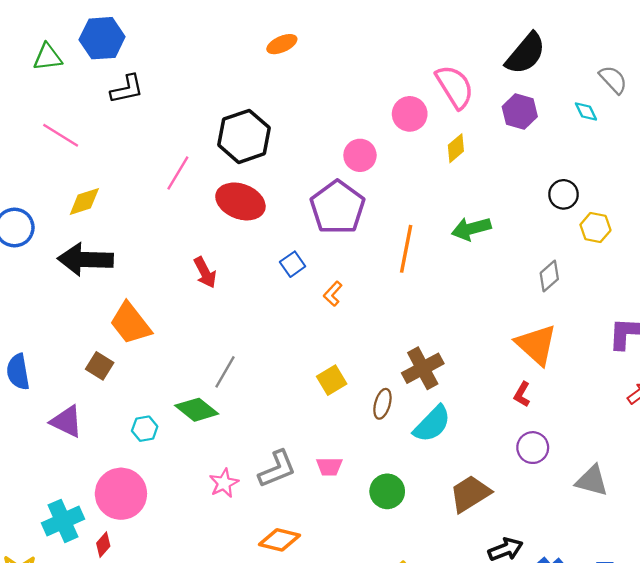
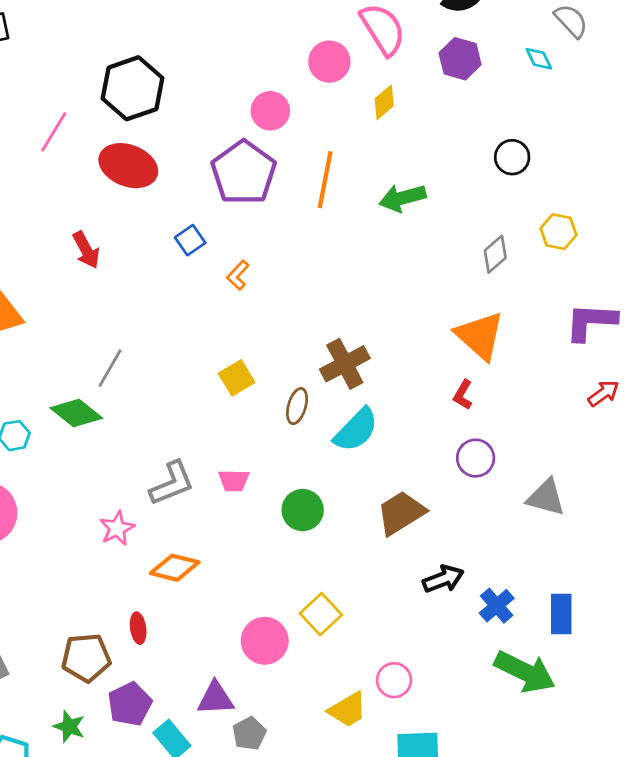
yellow hexagon: (595, 228) -> (559, 232), moved
orange line: (406, 249) -> (325, 180), moved
pink star: (224, 483) -> (117, 528), moved

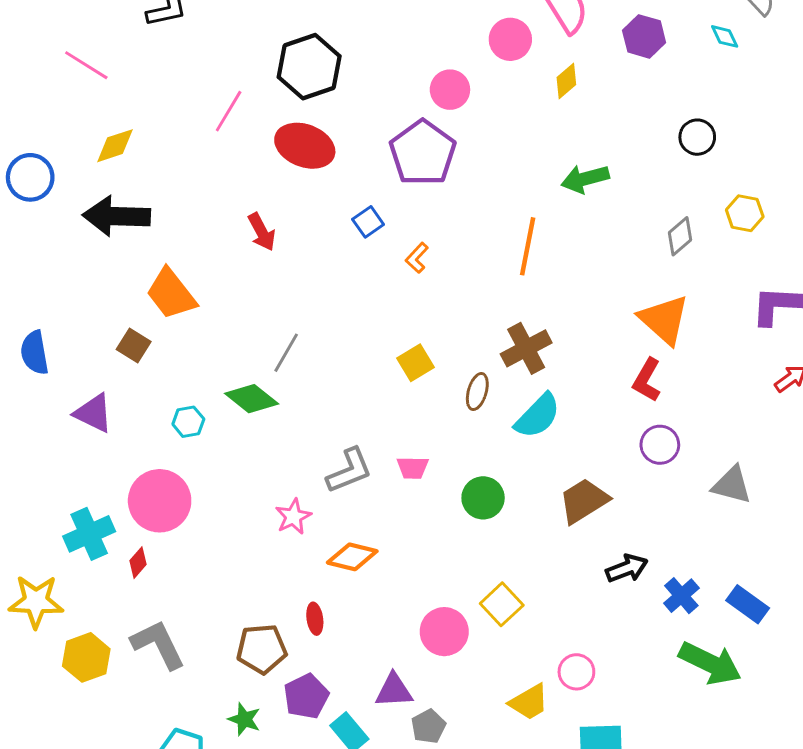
orange line: (325, 180) -> (528, 246), moved
red L-shape: (463, 395) -> (647, 380), size x1.4
blue rectangle: (561, 614) -> (748, 604), turned -54

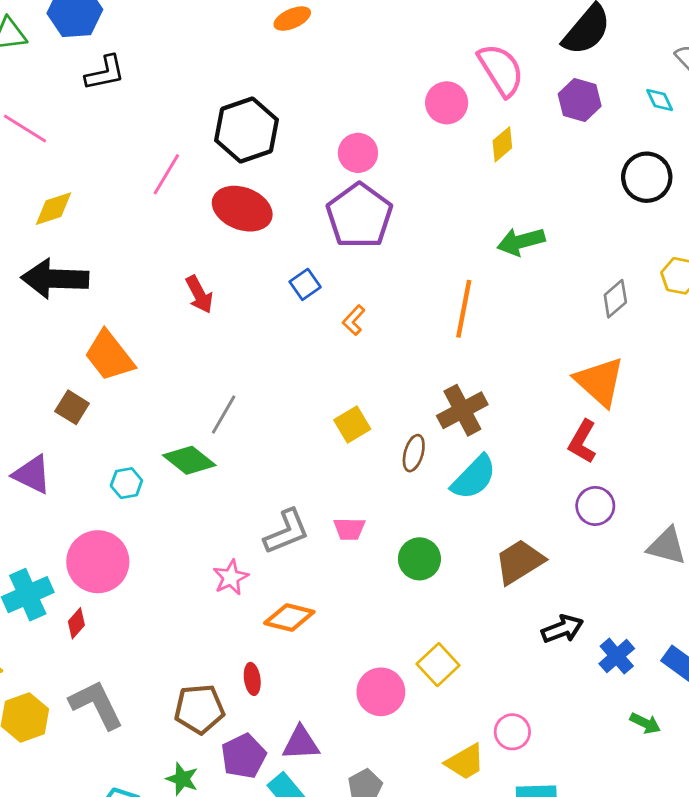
pink circle: (450, 90) -> (358, 153), moved
black circle: (697, 137) -> (647, 177), moved, size x1.4
green arrow: (710, 663) -> (645, 723), size x0.5
purple triangle: (394, 691) -> (301, 743), moved

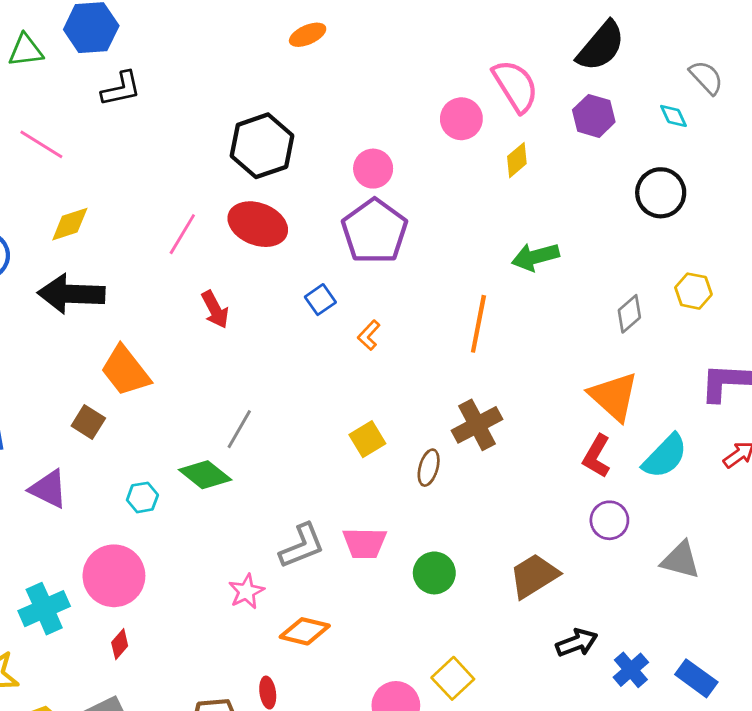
pink line: (166, 174) -> (182, 234), moved
cyan semicircle: (474, 477) -> (665, 456), moved
pink trapezoid: (349, 529) -> (365, 543), size x1.4
red diamond: (76, 623) -> (120, 644), moved

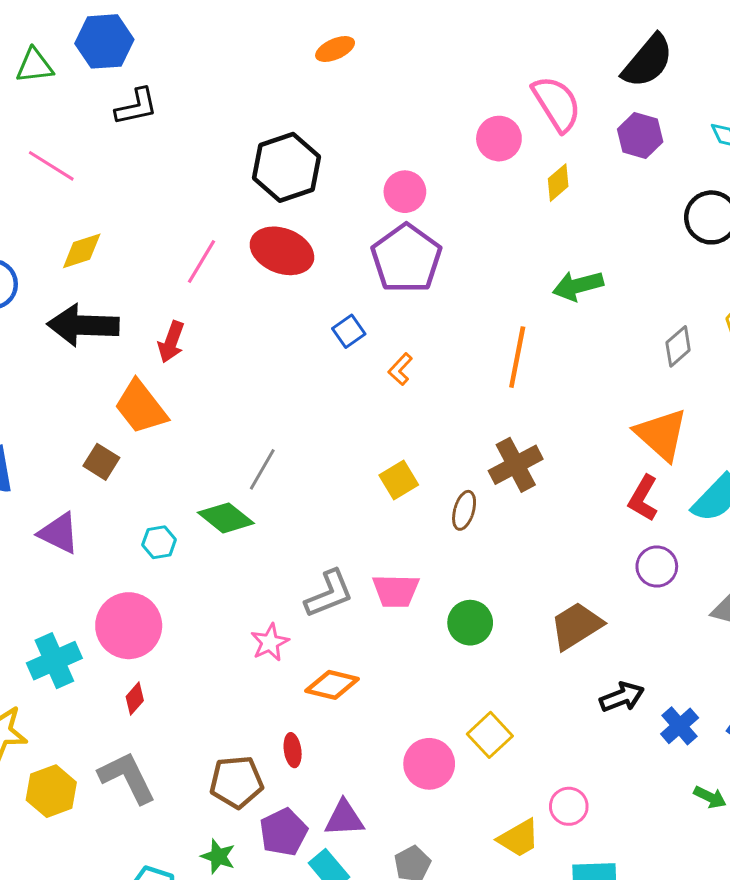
red arrow: (215, 310) -> (171, 342), moved, turned 48

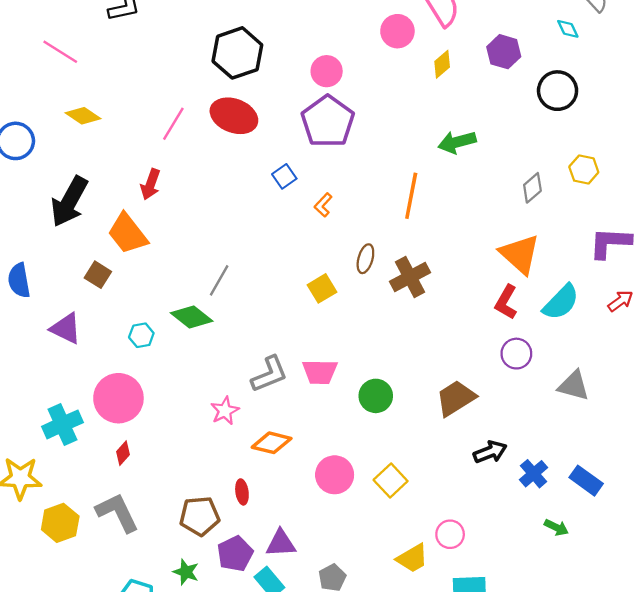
purple hexagon: (640, 136) -> (504, 52), moved
yellow diamond: (82, 251) -> (83, 116), turned 52
black arrow: (83, 325) -> (69, 202), moved, turned -63
brown ellipse: (464, 510) -> (365, 259), moved
pink circle: (429, 764) -> (335, 475), moved

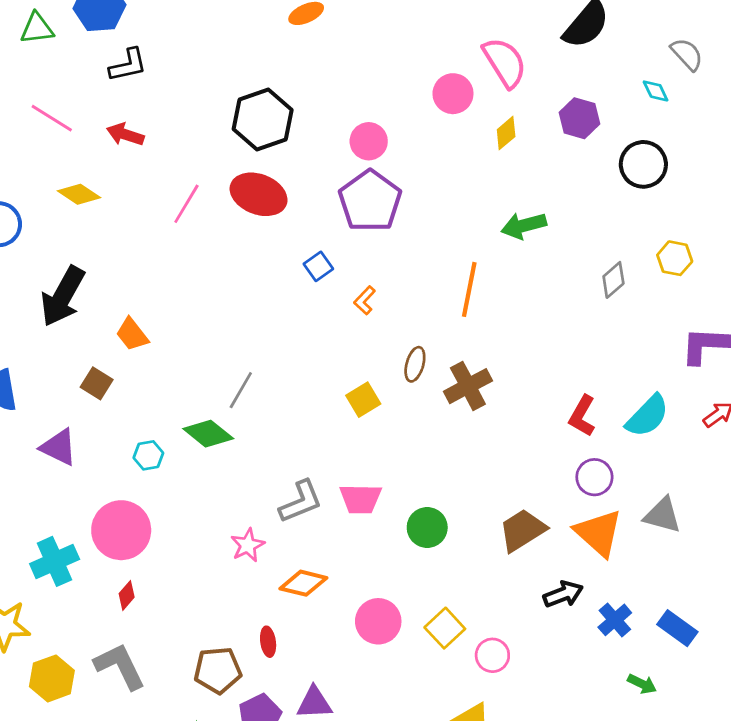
red arrow: (150, 184) -> (125, 134), moved, turned 88
orange trapezoid: (128, 234) -> (132, 334), size x0.7
orange triangle: (520, 254) -> (599, 533), moved
pink circle: (450, 534) -> (492, 655), moved

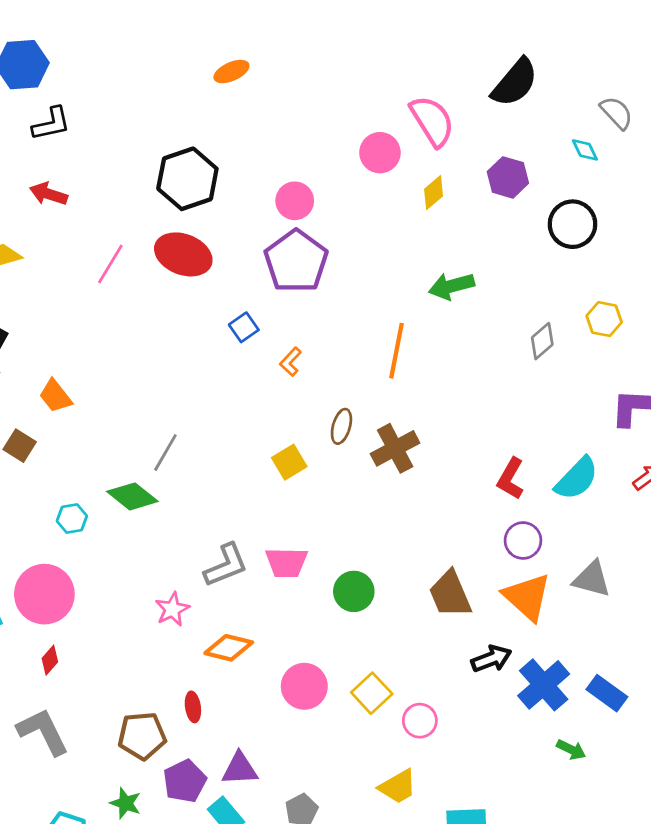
brown trapezoid: (522, 530) -> (450, 594), turned -81
blue cross: (615, 620) -> (544, 685), size x1.5

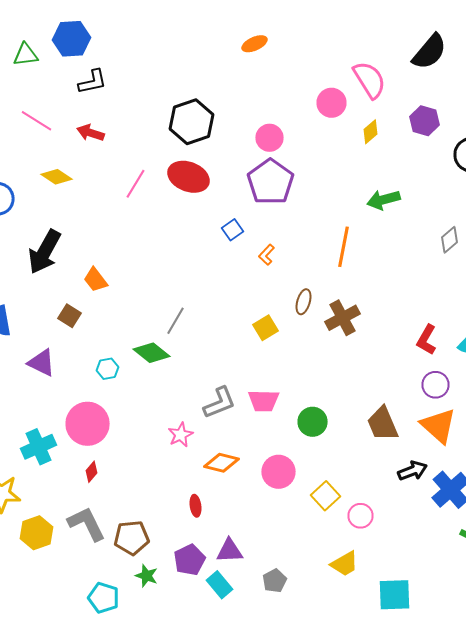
orange ellipse: (231, 72) -> (254, 44), moved
pink circle: (304, 686) -> (278, 472), moved
brown pentagon: (142, 736) -> (132, 538), moved

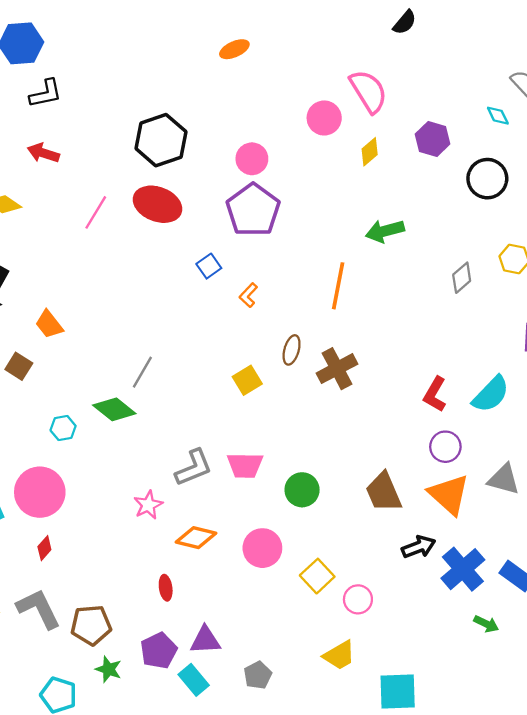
black semicircle: (430, 52) -> (405, 22), moved, size x0.6

